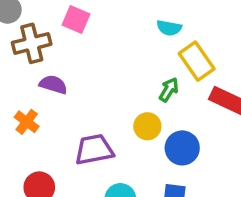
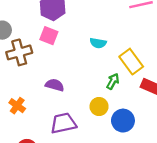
cyan semicircle: (169, 28) -> (98, 43), moved
purple semicircle: (53, 85) -> (55, 85), moved

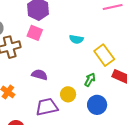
green arrow: (113, 81) -> (90, 80), moved
yellow circle: (99, 107) -> (68, 94), moved

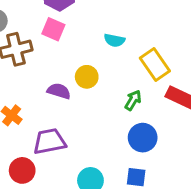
yellow circle: (68, 94) -> (87, 77), moved
purple trapezoid: (47, 107) -> (49, 141), moved

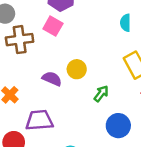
cyan semicircle: (114, 40) -> (125, 23), moved, turned 72
green arrow: (133, 100) -> (101, 94), moved

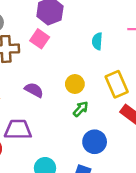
cyan semicircle: (125, 23) -> (97, 41), moved
yellow circle: (77, 69) -> (75, 84), moved

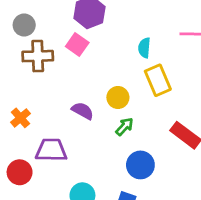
yellow rectangle: (117, 84) -> (158, 80), moved
purple semicircle: (34, 90) -> (83, 111), moved

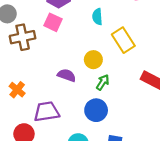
cyan semicircle: (144, 48) -> (97, 17), moved
blue circle: (140, 165) -> (96, 110), moved

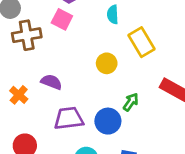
purple semicircle: (67, 75) -> (51, 82), moved
green arrow: (103, 82) -> (131, 102), moved
purple trapezoid: (47, 112) -> (69, 118), moved

